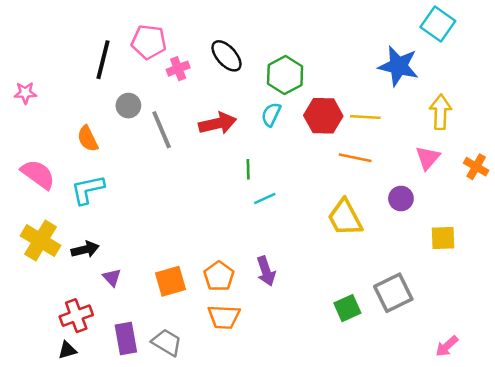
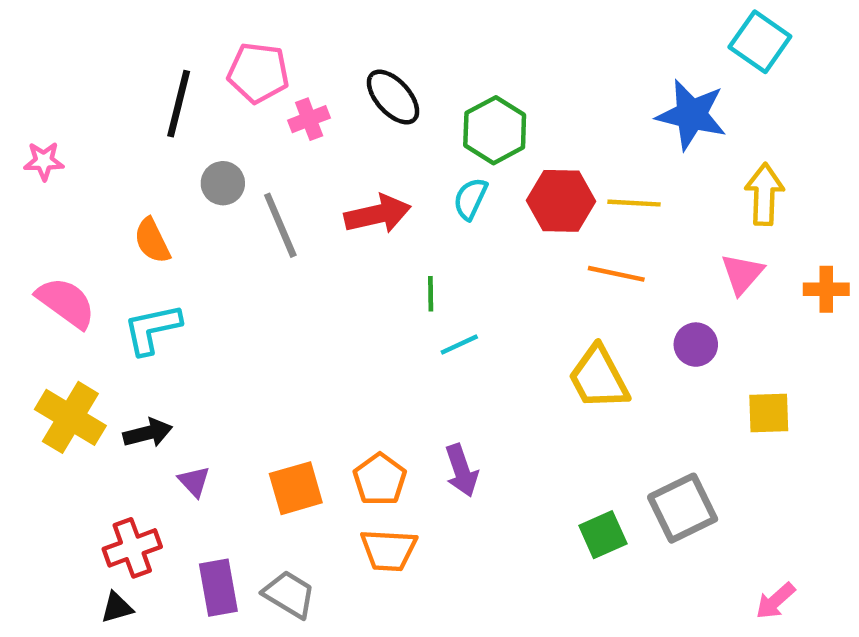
orange cross: (476, 167) -> (826, 289), turned -30

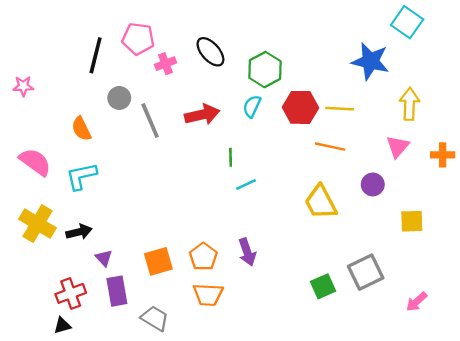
purple rectangle: (218, 588) -> (117, 291), moved
pink arrow: (775, 601) -> (417, 302), moved

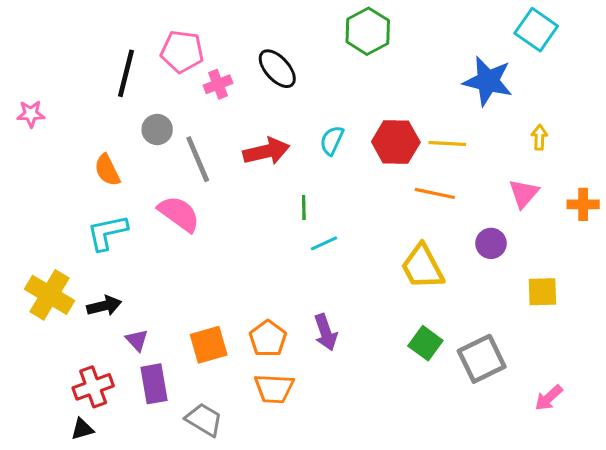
green hexagon: (265, 70) -> (368, 31), moved
yellow arrow: (409, 104) -> (539, 137), size x0.6
pink semicircle: (35, 162) -> (179, 214), moved
green square: (323, 286) -> (425, 343), moved, turned -30

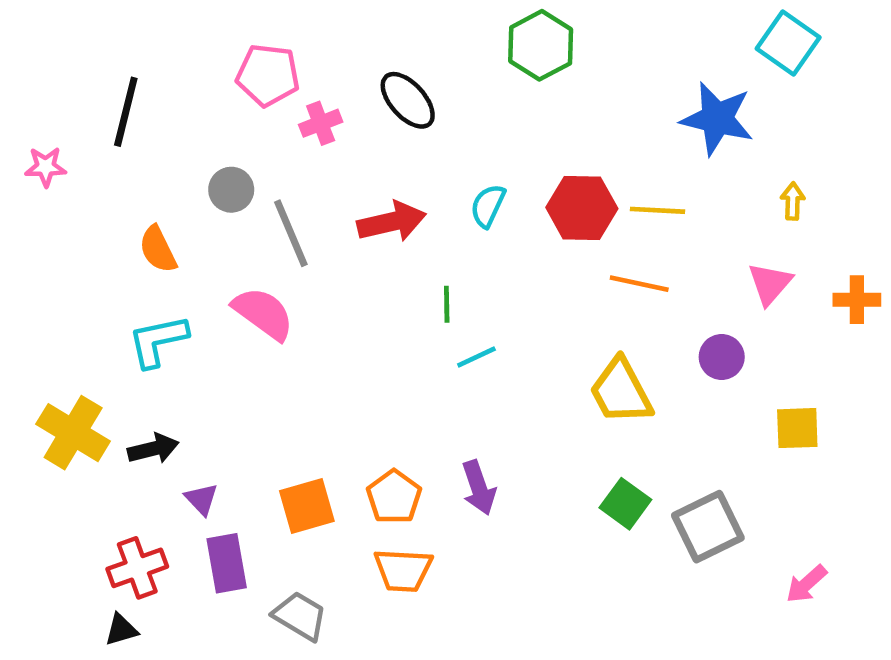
black line: (126, 73) -> (126, 112), moved

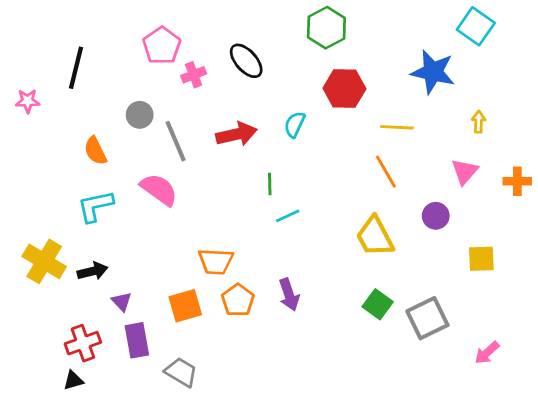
pink pentagon: (268, 75) -> (162, 46), turned 30
red hexagon: (582, 208) -> (344, 89), moved
orange line: (639, 284) -> (386, 172), turned 48
orange trapezoid: (403, 570) -> (216, 261), moved

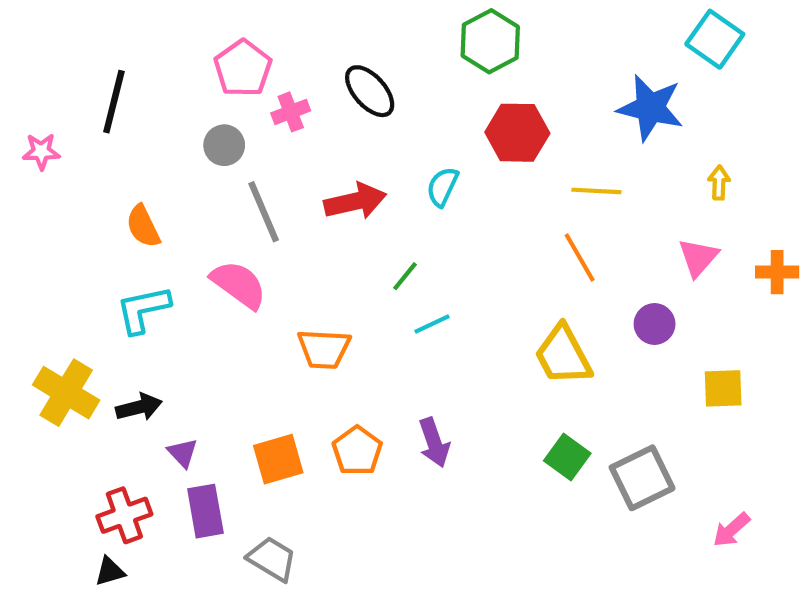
gray circle: (140, 115) -> (224, 145), moved
green line: (270, 184) -> (405, 276), turned 40
orange trapezoid: (216, 261) -> (324, 349), moved

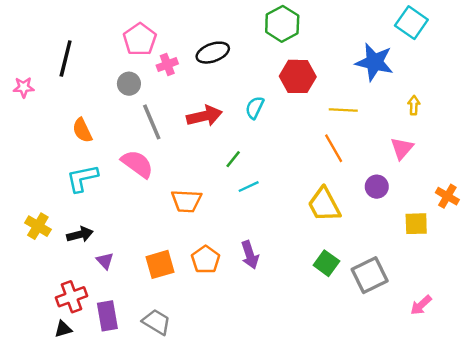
black ellipse: (370, 91) -> (213, 53), turned -68
orange cross: (777, 272) -> (447, 196), moved, turned 30
yellow cross: (66, 393) -> (38, 226), size x0.7
purple rectangle: (205, 511) -> (107, 316), moved

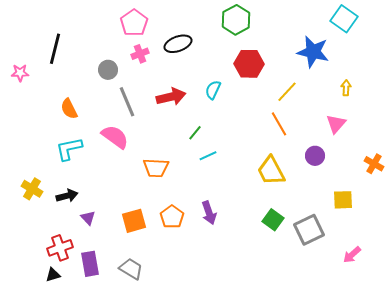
pink pentagon: (140, 39) -> (134, 23), moved
yellow line: (343, 110) -> (287, 92), turned -50
yellow square: (416, 224) -> (343, 200), moved

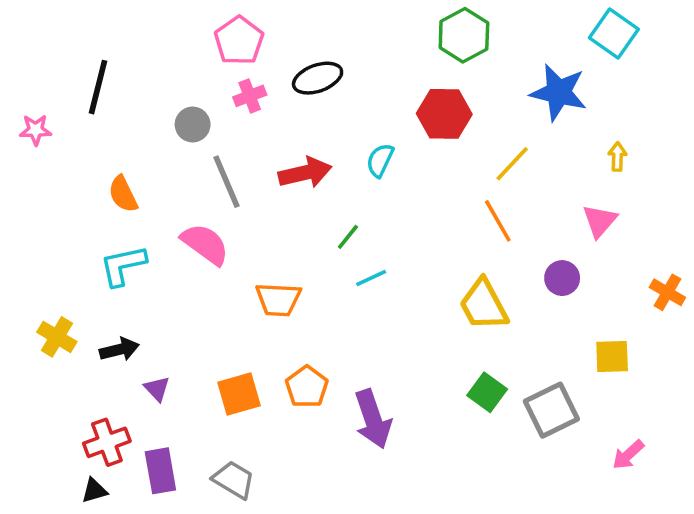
green hexagon: (236, 20) -> (464, 35), moved
purple arrow: (209, 213) -> (373, 419), moved, size x1.4

